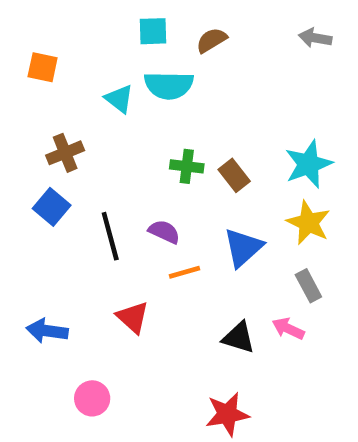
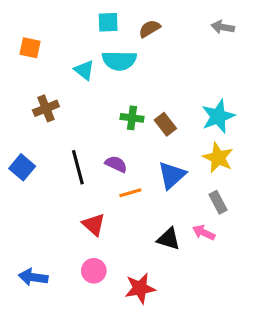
blue square: (52, 207) -> (22, 167), moved
blue arrow: (47, 331) -> (33, 277), moved
pink circle: (92, 398) -> (94, 271), moved
red star: (227, 414) -> (140, 288), moved

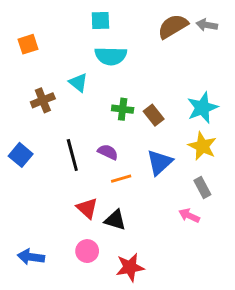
brown semicircle: (150, 29) -> (173, 26), moved, size x1.5
orange square: (30, 48) -> (28, 44), turned -30
cyan triangle: (84, 70) -> (78, 83), moved
black triangle: (169, 239) -> (115, 220), moved

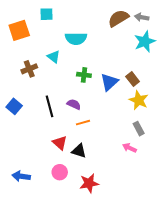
cyan square: (100, 20) -> (47, 14), moved
orange square: (28, 44) -> (19, 30), size x1.5
cyan star: (202, 108) -> (145, 42), moved
brown rectangle: (154, 115) -> (133, 79), moved
blue triangle: (160, 162) -> (109, 82), moved

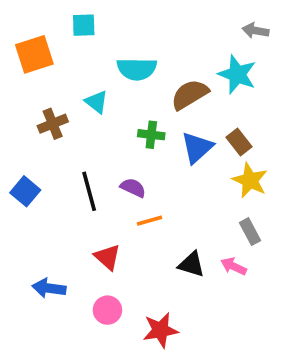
brown semicircle: (118, 18) -> (190, 94), moved
cyan star: (145, 42) -> (237, 74), moved, turned -30
black triangle: (79, 151) -> (191, 264), moved
blue arrow: (21, 176) -> (49, 288), moved

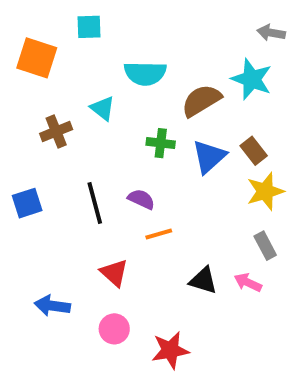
orange square: (34, 54) -> (37, 58), turned 36
yellow star: (250, 180) -> (265, 191), turned 30
blue square: (25, 191) -> (27, 203), turned 32

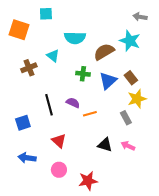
blue square: (27, 203) -> (23, 123), moved
orange line: (159, 234) -> (90, 114), moved
gray rectangle: (265, 246) -> (126, 118), moved

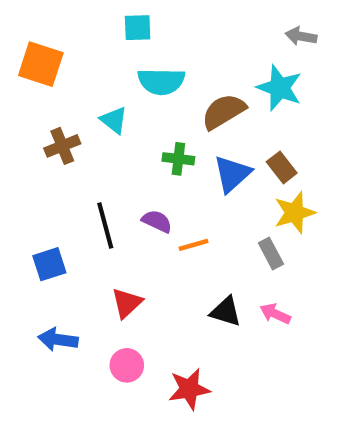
cyan square: (46, 14) -> (138, 28), moved
red triangle: (59, 141) -> (127, 303), turned 35

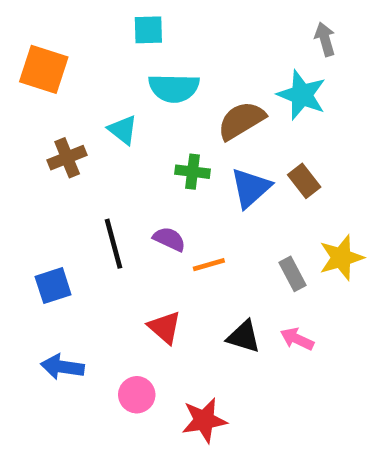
gray arrow: (301, 36) -> (325, 39), turned 64
yellow star: (295, 213) -> (341, 258), moved
red triangle: (127, 303) -> (165, 327), moved, turned -36

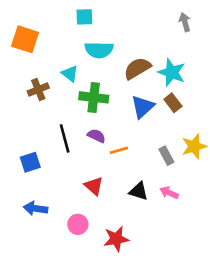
cyan star: (302, 95) -> (172, 72), moved
green cross: (193, 172) -> (94, 97), moved, size x1.5

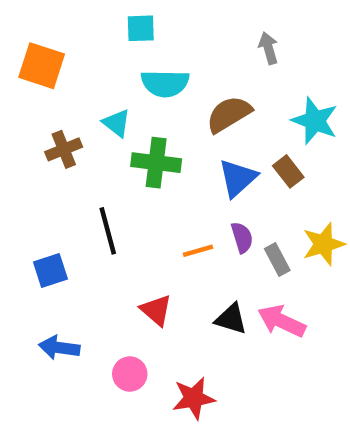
gray arrow: (185, 22) -> (268, 48), moved
cyan star: (172, 72) -> (315, 121), moved
purple semicircle: (96, 136) -> (242, 237), moved, turned 48
pink arrow: (169, 193) -> (282, 321), size x1.5

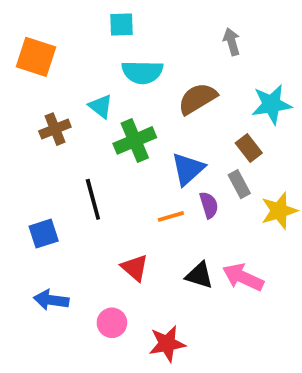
cyan star: (315, 121) -> (272, 104), turned -30
green cross: (156, 163) -> (135, 140), turned -30
blue triangle: (238, 178) -> (188, 169), moved
gray rectangle: (277, 259) -> (239, 184), moved

